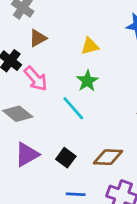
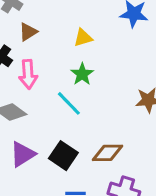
pink arrow: (36, 79) -> (28, 74), turned 40
black square: (66, 158) -> (63, 156), size x1.4

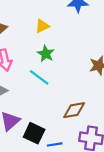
black square: (63, 156) -> (34, 133), moved

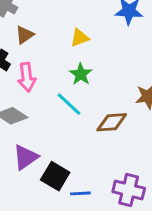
brown diamond: (74, 110) -> (112, 122), moved

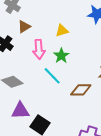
pink arrow: (27, 77) -> (39, 49), moved
purple triangle: (26, 157) -> (20, 111), turned 30

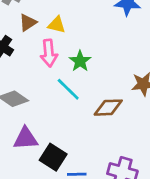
yellow triangle: (62, 31) -> (57, 25), moved, turned 32

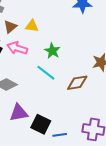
pink arrow: (49, 53) -> (17, 48), moved, turned 120

